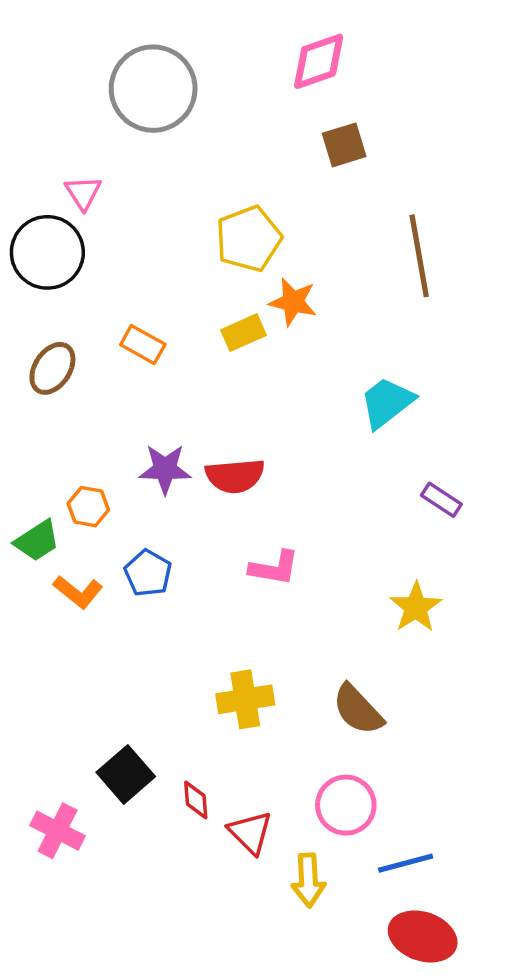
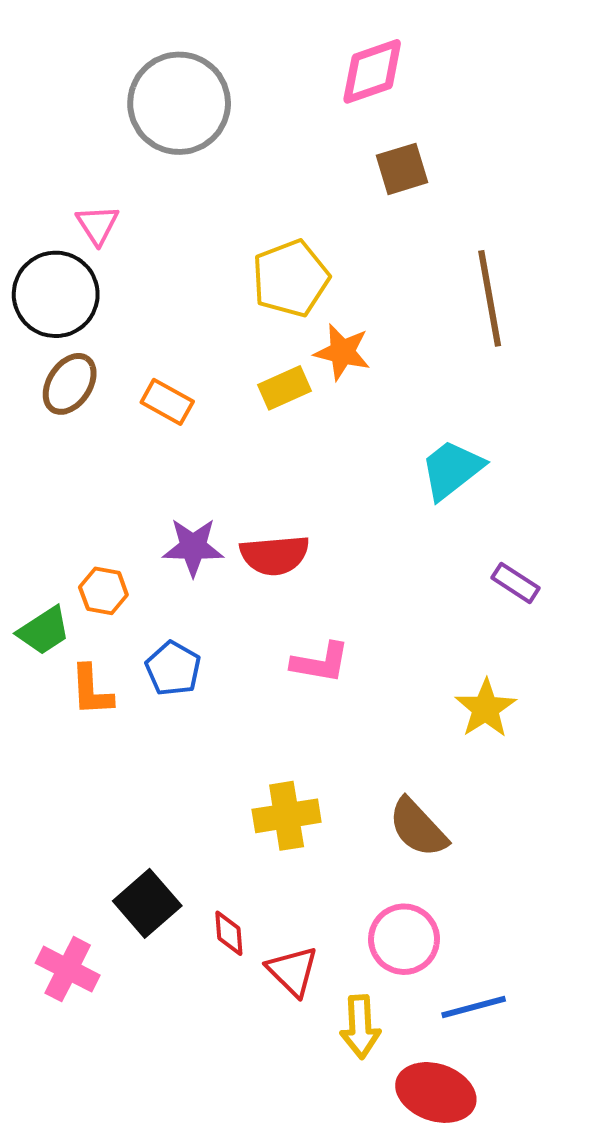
brown ellipse: (52, 368) -> (70, 384), moved
orange L-shape: (78, 592) -> (92, 690), turned 48
red ellipse: (423, 936) -> (436, 1092), moved

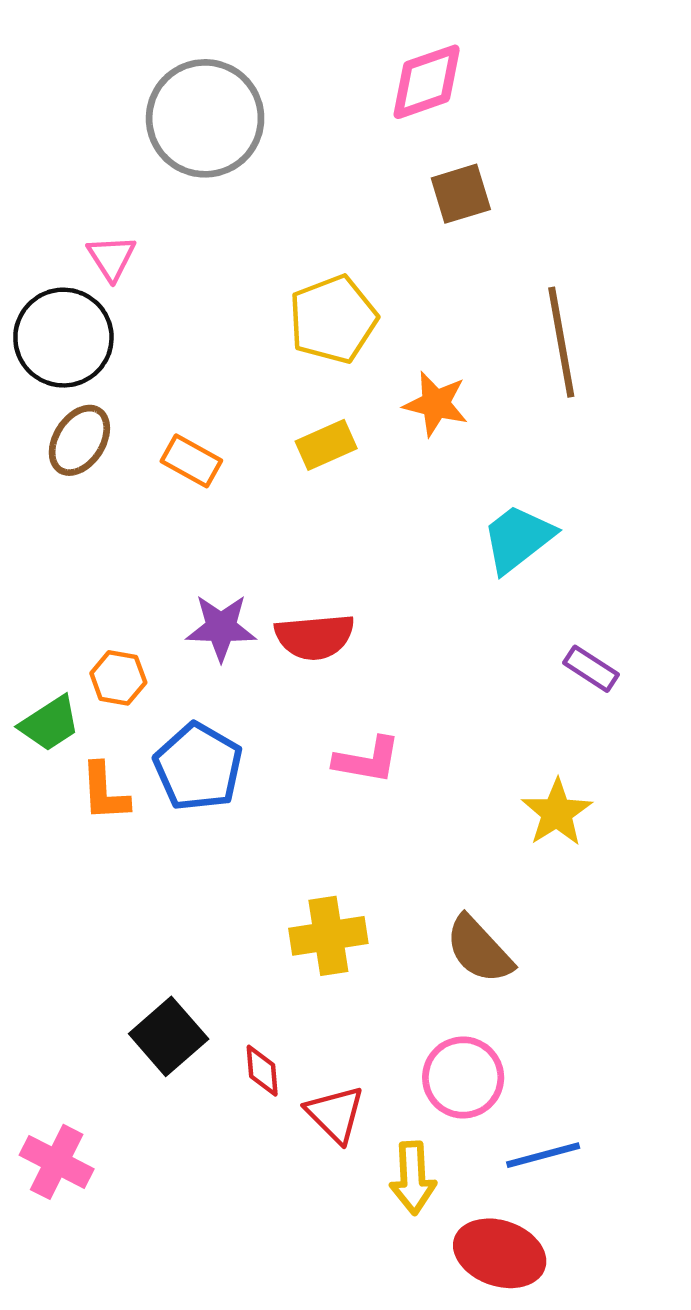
orange star: (342, 352) -> (436, 404), moved
blue pentagon: (173, 669) -> (198, 767), size x1.4
pink cross: (68, 969) -> (57, 1162), moved

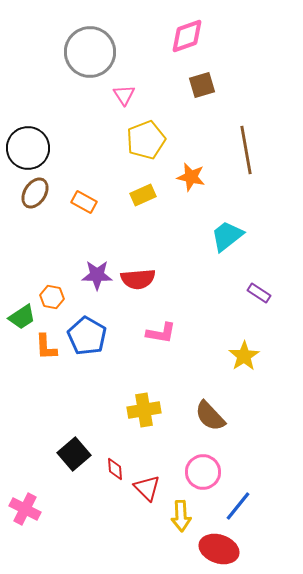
pink triangle: (111, 258) -> (124, 95), moved
blue line: (543, 1155) -> (238, 506), turned -36

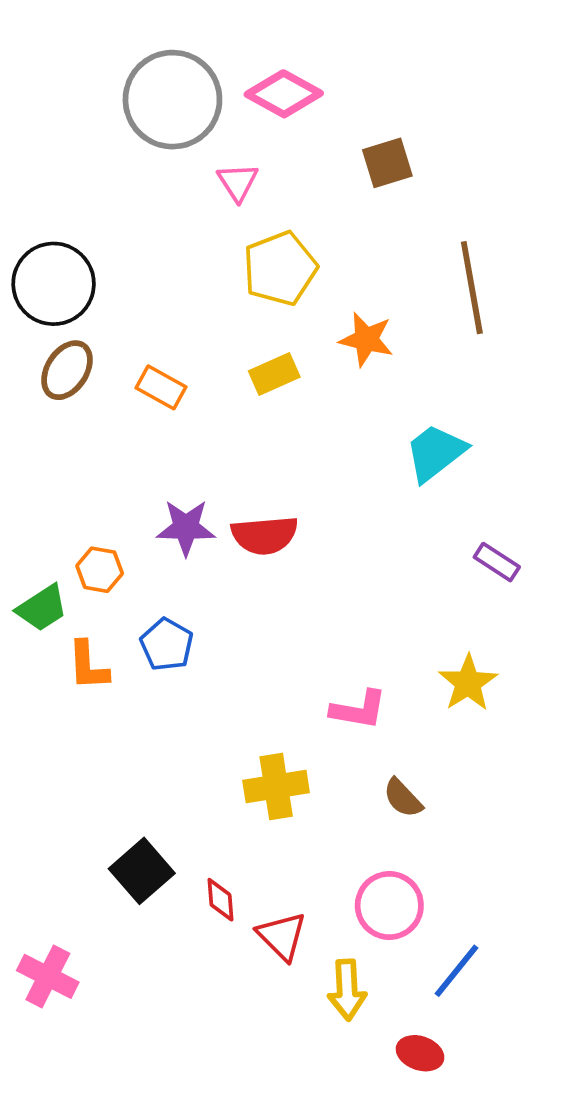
pink diamond: (187, 36) -> (284, 94), moved, turned 48
pink L-shape: (161, 333) -> (359, 710), moved
blue pentagon: (87, 336) -> (167, 645), size x0.7
brown semicircle: (210, 416) -> (403, 798), size x0.7
red ellipse: (219, 549) -> (420, 1053), size x0.6

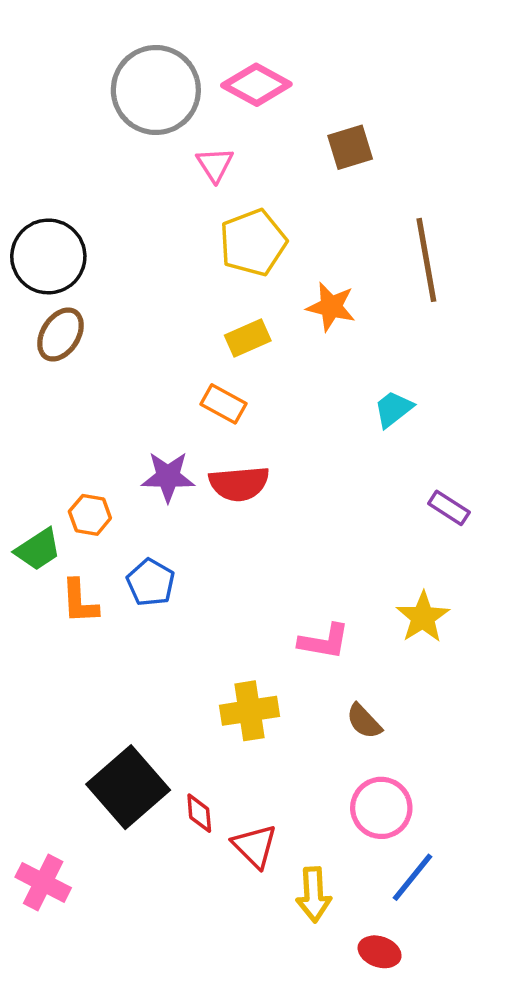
orange rectangle: (161, 387) -> (223, 404), moved
cyan trapezoid: (435, 453) -> (393, 409), size x0.7
black square: (142, 871) -> (128, 787), size x1.4
pink circle: (389, 905) -> (381, 808), moved

